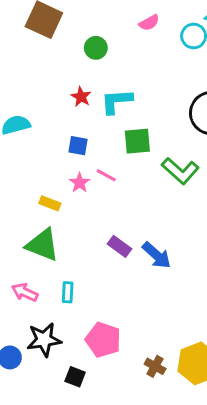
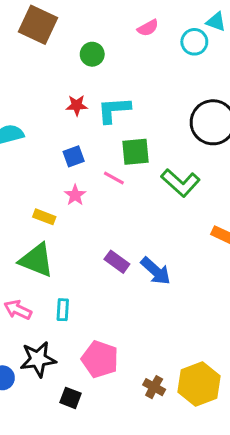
red star: (81, 97) -> (77, 105), turned -30
blue square: (78, 146) -> (74, 156), turned -30
pink line: (106, 175) -> (114, 178), moved

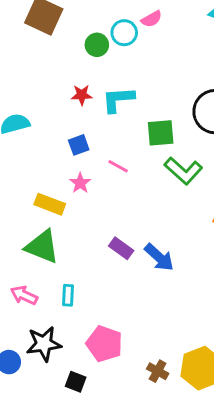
cyan circle: (194, 42) -> (124, 33), moved
green square: (136, 152) -> (161, 133), moved
yellow rectangle: (44, 217) -> (50, 204), size x1.4

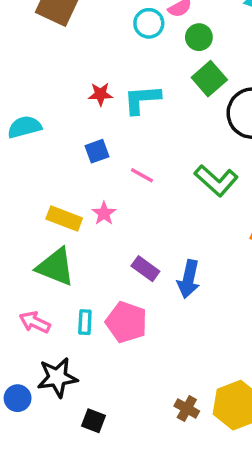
green circle: (97, 45) -> (199, 37), moved
green square: (161, 133) -> (209, 79), moved, turned -36
pink star: (80, 183) -> (104, 213), moved
blue arrow: (159, 257) -> (189, 279), turned 60
pink pentagon: (104, 344) -> (126, 322), moved

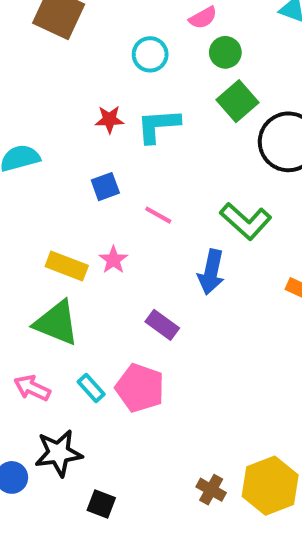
cyan circle: (149, 23) -> (150, 54), moved
blue arrow: (189, 279) -> (211, 272), moved
cyan rectangle: (85, 322) -> (91, 388), turned -45

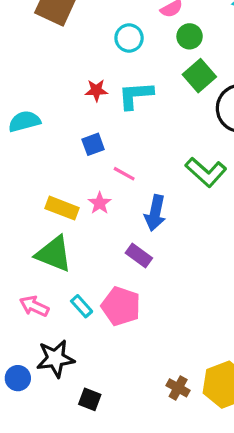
pink line: (158, 215) -> (124, 174), moved
blue arrow: (211, 272) -> (155, 213), moved

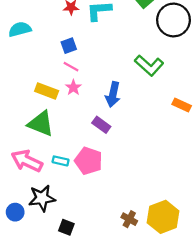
pink line: (124, 174) -> (71, 67), moved
pink arrow: (34, 306) -> (27, 161), size x1.5
cyan rectangle: (82, 306) -> (61, 161), turned -35

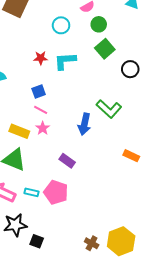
black circle: (173, 20) -> (130, 69), size x0.6
blue arrow: (113, 95) -> (84, 124), moved
orange rectangle: (182, 105) -> (131, 156), moved
black square: (66, 227) -> (37, 241), moved

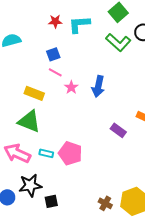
green L-shape: (109, 109) -> (118, 42), moved
pink star: (43, 128) -> (71, 87), moved
purple rectangle: (67, 161) -> (118, 130), moved
black square: (37, 241) -> (51, 201), turned -32

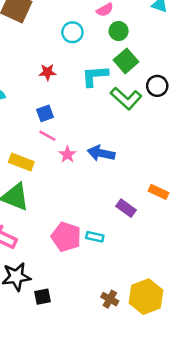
cyan L-shape: (79, 24) -> (95, 76), moved
blue arrow: (98, 86) -> (101, 153), turned 90
cyan rectangle: (46, 153) -> (95, 237), moved

